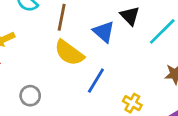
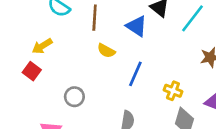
yellow semicircle: (69, 53) -> (106, 51), size x0.6

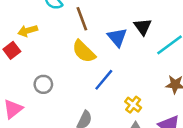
brown line: (95, 18) -> (82, 19), turned -40
yellow semicircle: (106, 51) -> (84, 51), size x1.5

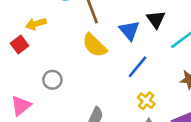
blue line: (104, 80) -> (138, 67), moved

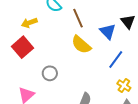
yellow arrow: (36, 24) -> (29, 23), moved
red square: (19, 44) -> (23, 47), size x1.5

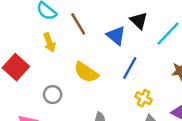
yellow arrow: (29, 23) -> (49, 42), moved, turned -84
yellow semicircle: (81, 45) -> (86, 72), moved

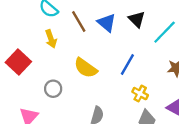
blue triangle: (116, 35) -> (107, 23), moved

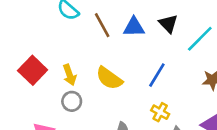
blue triangle: (107, 23) -> (134, 27), turned -42
yellow arrow: (51, 39) -> (70, 75), moved
yellow cross: (140, 94) -> (160, 112), moved

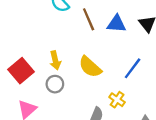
red square: (33, 70) -> (21, 71), moved
yellow cross: (160, 112) -> (117, 100), moved

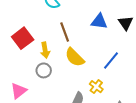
brown line: (89, 19) -> (65, 32), moved
red square: (21, 71) -> (23, 38), moved

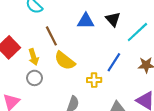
blue line: (111, 60) -> (114, 62), moved
yellow cross: (96, 87) -> (94, 80), moved, turned -32

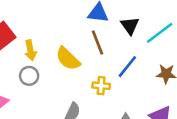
black triangle: (113, 19) -> (130, 26), moved
brown line: (51, 36) -> (97, 43), moved

